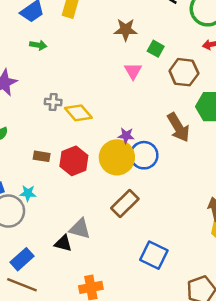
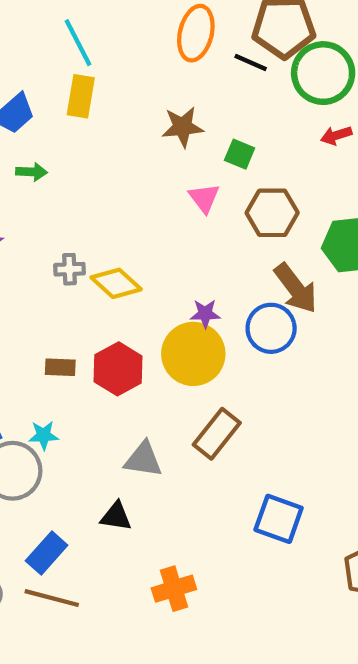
brown hexagon: (184, 72) -> (272, 213), moved
blue circle: (144, 155) -> (271, 328), moved
gray triangle: (80, 229) -> (143, 459), moved

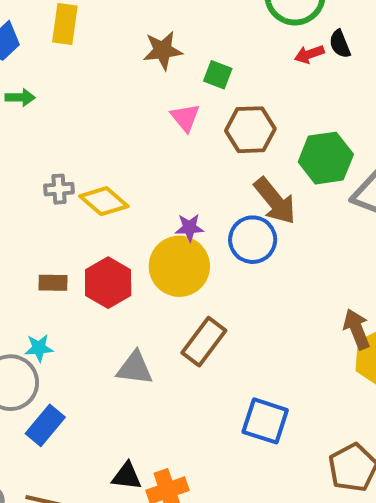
black triangle: (116, 516) -> (127, 476), moved
blue rectangle: (47, 553) -> (45, 425), moved

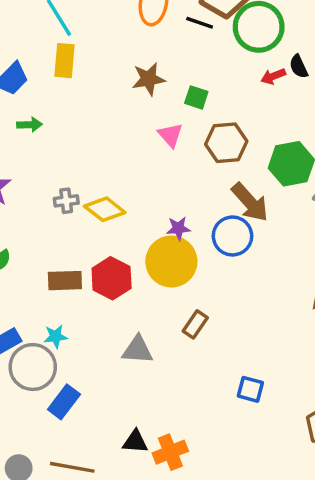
brown rectangle: (53, 283) -> (65, 281), size x1.4
brown rectangle: (204, 342) -> (195, 324), size x0.7
blue square: (265, 421) -> (250, 389), size x0.7

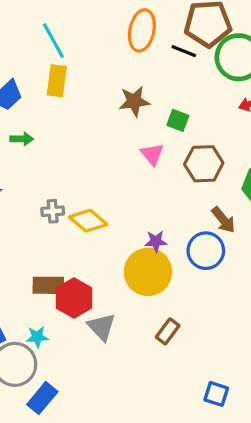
brown arrow: (250, 202) -> (223, 220), size x0.7
red hexagon: (112, 278) -> (74, 298), moved
gray triangle: (138, 350) -> (102, 327), moved, turned 40

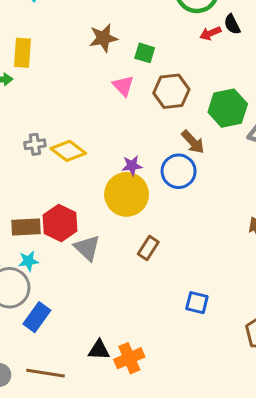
yellow rectangle: (57, 81) -> (22, 53), moved
brown rectangle: (48, 285) -> (26, 227), moved

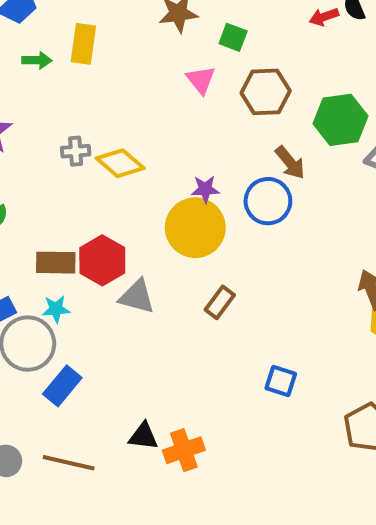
yellow rectangle: (22, 53) -> (83, 44), moved
gray triangle: (87, 248) -> (137, 297), turned -32

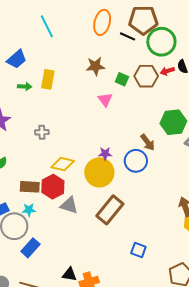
brown hexagon: (266, 92) -> (146, 76), moved
yellow diamond: (120, 163) -> (63, 164), moved, turned -30
brown rectangle: (220, 302) -> (110, 210), size x1.8

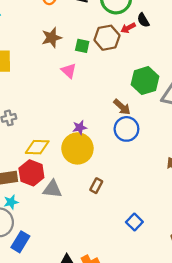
blue circle: (136, 161) -> (126, 129), moved
brown rectangle: (110, 210) -> (96, 186), size x0.5
blue square: (138, 250) -> (134, 222), turned 35

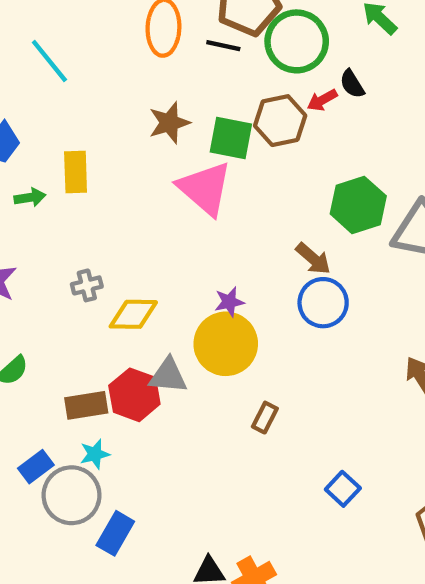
green square: (82, 46) -> (231, 138), size x1.5
pink triangle: (69, 71) -> (205, 188), size x1.8
yellow diamond: (37, 147) -> (133, 314), moved
gray triangle: (52, 189) -> (168, 376), moved

